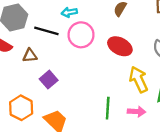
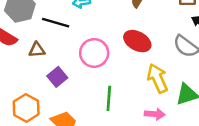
pink circle: (81, 35) -> (94, 53), moved
green line: (108, 108) -> (109, 98), moved

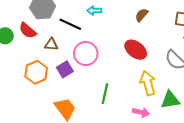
pink circle: (94, 53) -> (86, 54), moved
orange hexagon: (26, 108) -> (36, 72), moved

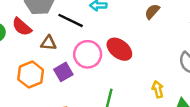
red ellipse: (136, 50) -> (119, 49), moved
yellow arrow: (148, 83) -> (158, 89), size x0.6

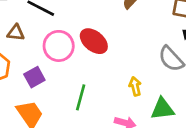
purple square: (63, 72) -> (34, 77), moved

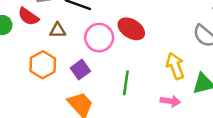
yellow arrow: (135, 86) -> (175, 66), size x1.5

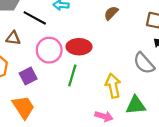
red ellipse: (131, 29) -> (79, 47), turned -40
green line: (126, 83) -> (72, 75), moved

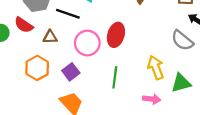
red ellipse: (79, 47) -> (116, 35), turned -65
green line: (72, 75) -> (115, 77), moved

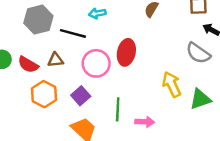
red semicircle: (24, 25) -> (28, 65), moved
green line: (115, 77) -> (118, 109), moved
pink arrow: (152, 99) -> (145, 122), moved

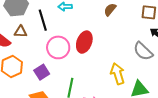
black line: (73, 33) -> (43, 20), turned 50
brown triangle: (56, 60) -> (21, 32), moved

